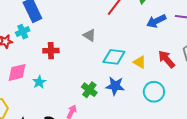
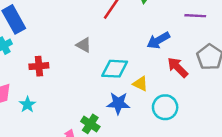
blue arrow: (156, 21) -> (158, 40), moved
yellow triangle: (140, 62) -> (140, 84), moved
green cross: (89, 90) -> (90, 124), moved

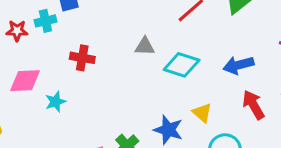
gray triangle: (84, 45) -> (145, 46), turned -42
cyan diamond: (115, 69) -> (182, 65), moved

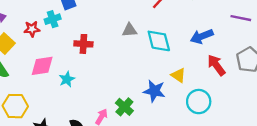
cyan diamond: (182, 65) -> (159, 41), turned 64

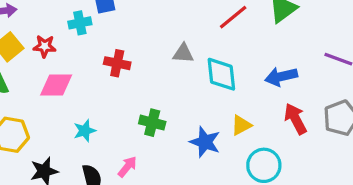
red star: (32, 29) -> (45, 46), moved
yellow triangle: (178, 75) -> (241, 125), turned 49
cyan star: (67, 79) -> (85, 131), moved
green cross: (124, 107) -> (152, 123), moved, turned -36

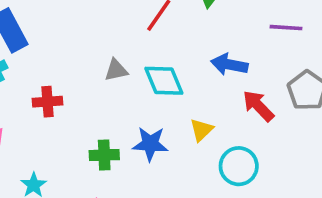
blue arrow: (281, 77) -> (229, 64), turned 40
blue star: (205, 142) -> (150, 144), moved

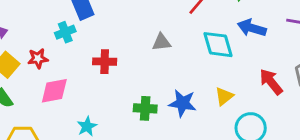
blue arrow: (229, 64) -> (252, 28), moved
cyan diamond: (164, 81) -> (218, 45), moved

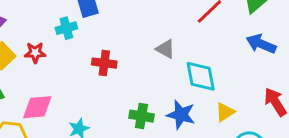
gray triangle: (161, 42) -> (165, 49), turned 30
cyan diamond: (218, 45) -> (201, 76), moved
pink diamond: (54, 91) -> (37, 107), moved

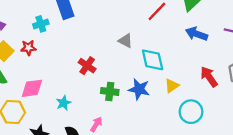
cyan cross: (66, 28) -> (41, 24), moved
red cross: (104, 63) -> (87, 66), moved, turned 30

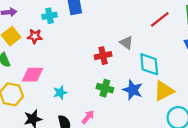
red cross: (87, 66) -> (103, 56), moved, turned 35
yellow triangle: (172, 86) -> (164, 91), size x1.5

